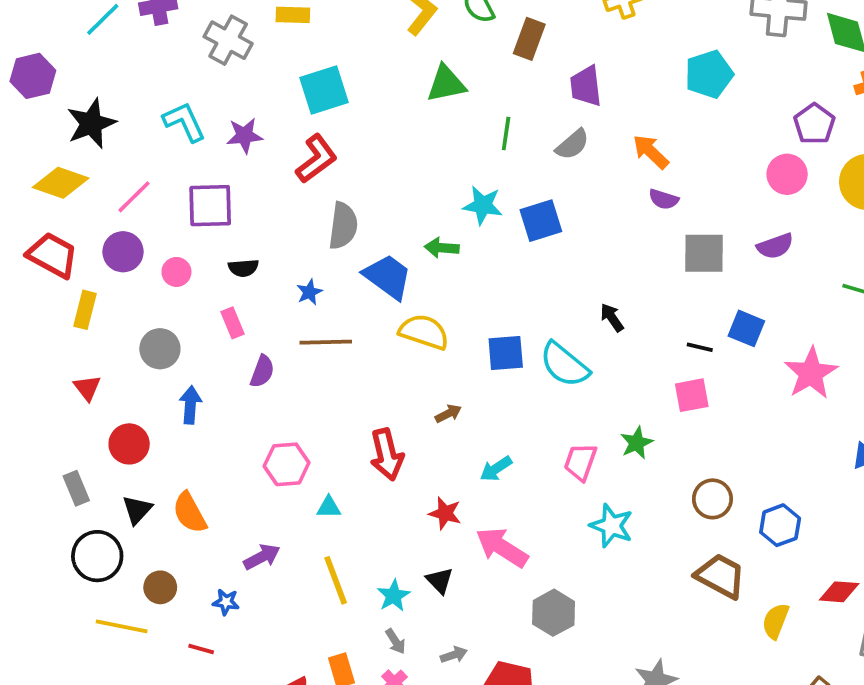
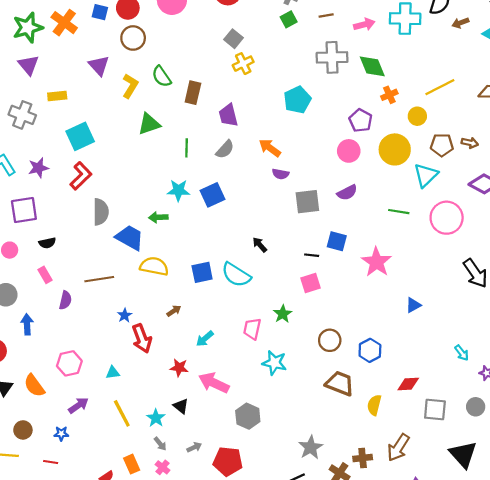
blue star: (309, 292) -> (125, 315), moved
pink hexagon: (287, 464) -> (69, 363), moved

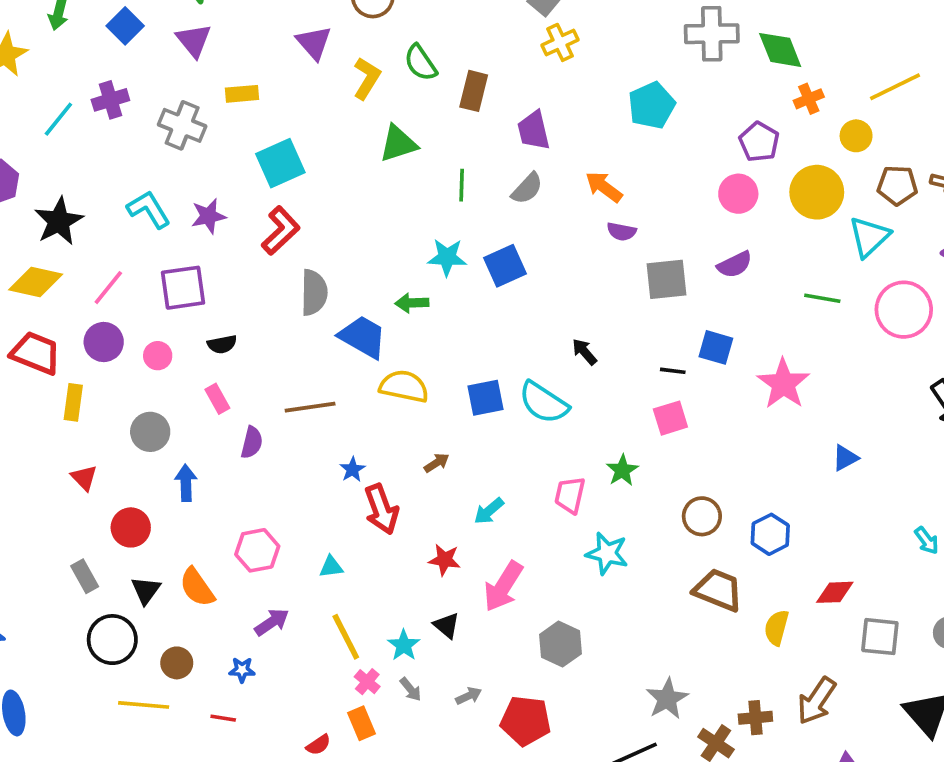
pink arrow: (214, 383) -> (503, 586), turned -84
pink cross: (162, 467) -> (367, 682), moved

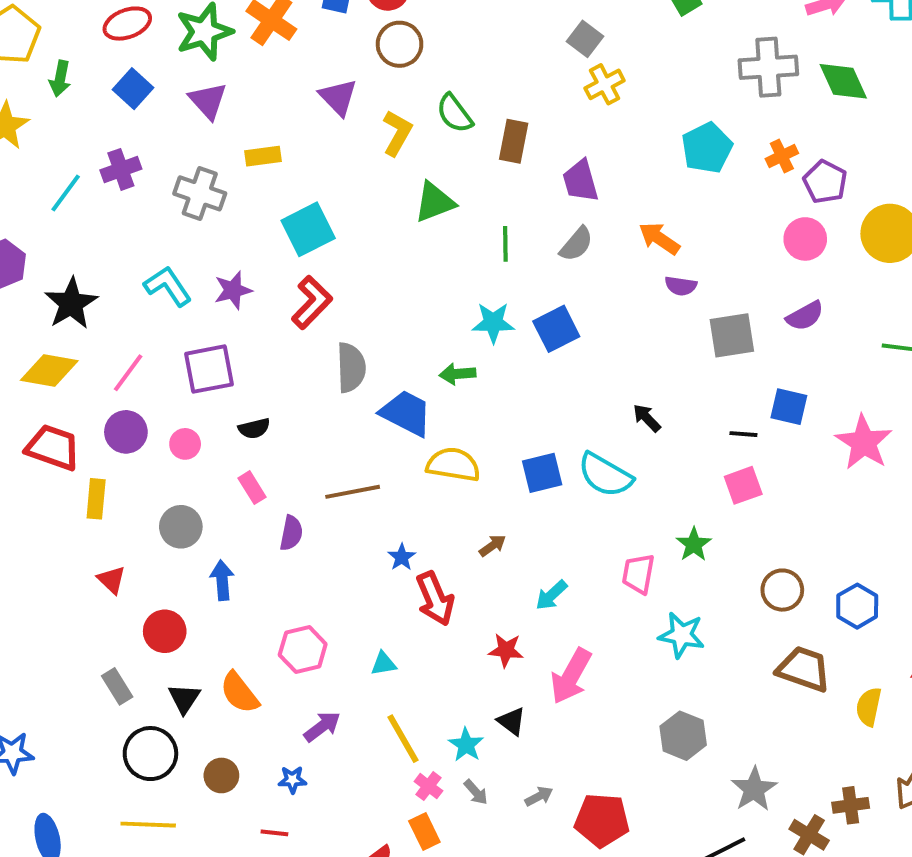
orange cross: (809, 99) -> (782, 156), moved
gray hexagon: (561, 644) -> (683, 736), moved
yellow line: (144, 705) -> (148, 825), moved

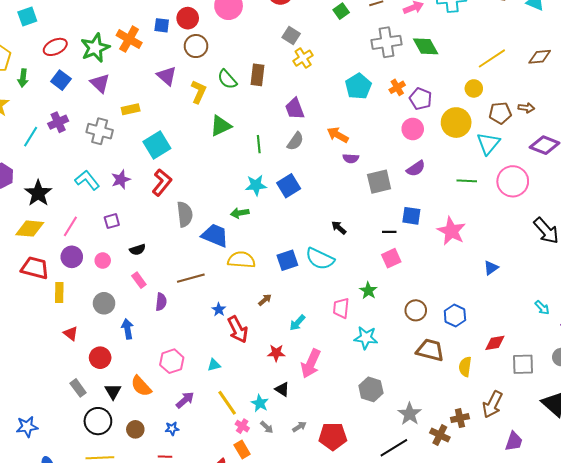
brown rectangle: (514, 141) -> (257, 75), moved
purple square: (209, 369) -> (112, 221), size x0.6

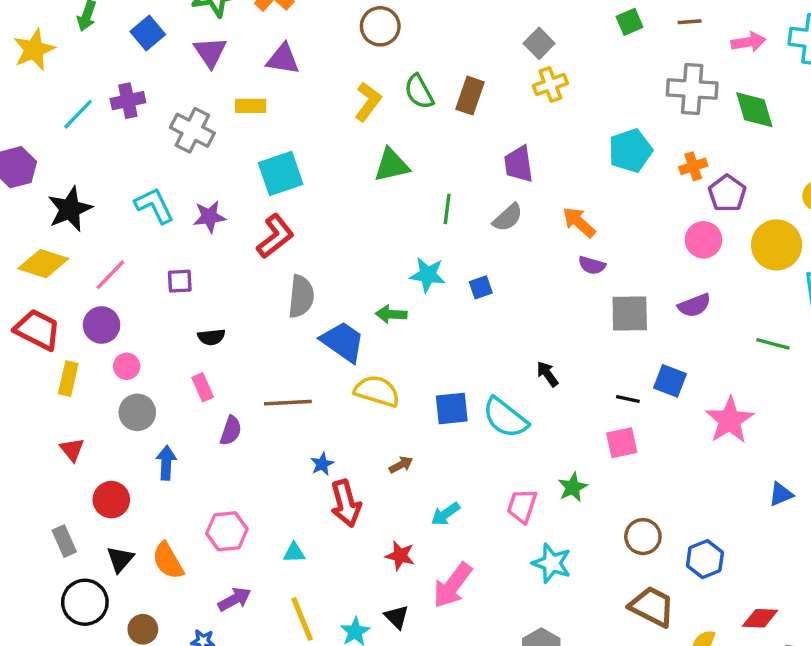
purple triangle: (167, 76) -> (283, 59), moved, turned -45
blue square: (289, 186) -> (481, 287), size x0.6
pink circle: (103, 261) -> (127, 366), moved

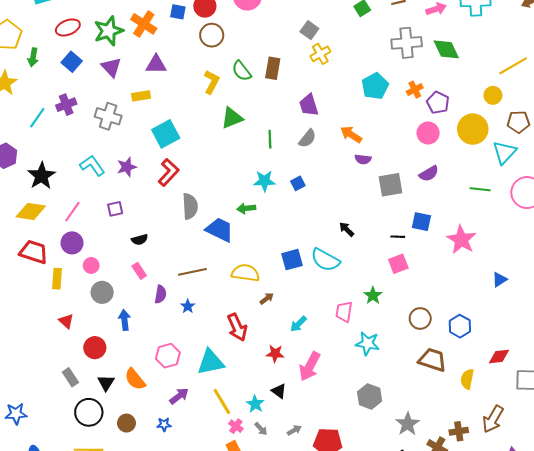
yellow semicircle: (377, 391) -> (245, 273), moved
blue star: (322, 464) -> (188, 306), moved
cyan triangle: (294, 553) -> (211, 362), size x2.0

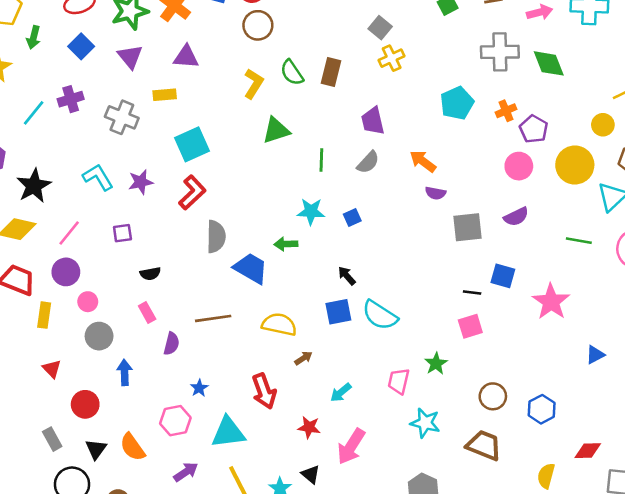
black arrow: (347, 229) -> (347, 276), moved
blue star: (188, 306) -> (199, 388), moved
brown trapezoid: (432, 360) -> (484, 445), moved

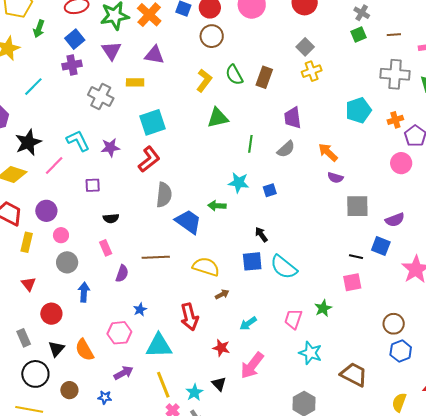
purple cross: (71, 99) -> (72, 65), moved
purple semicircle: (516, 217) -> (395, 220), moved
pink line: (69, 233) -> (54, 165), moved
brown circle: (493, 396) -> (394, 324), moved

